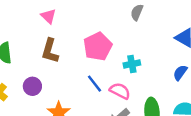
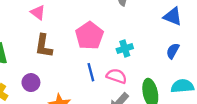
blue line: (95, 84) -> (91, 72), turned 30

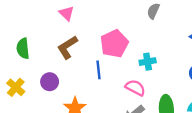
brown L-shape: (44, 46) -> (67, 47), turned 40
blue line: (91, 72) -> (99, 70), moved

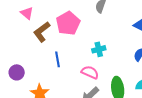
pink pentagon: (114, 44) -> (68, 23), moved
brown L-shape: (67, 47) -> (42, 32), moved

